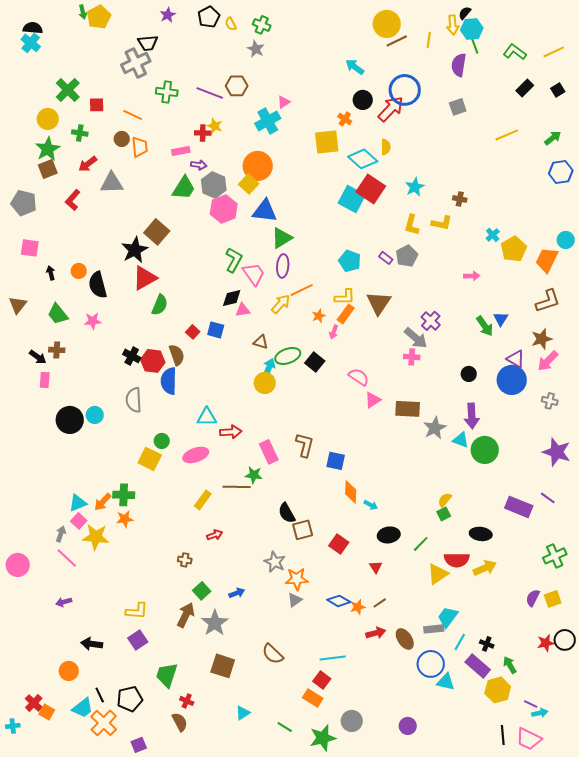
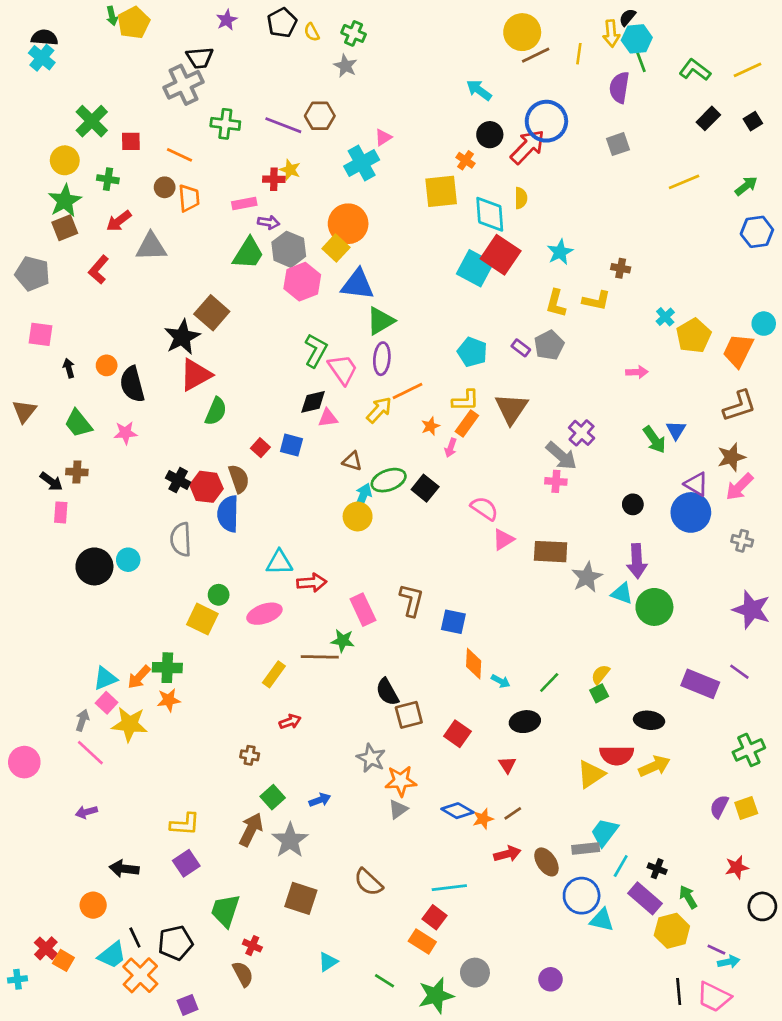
cyan diamond: (363, 159) -> (490, 214), turned 44
green line: (421, 544) -> (549, 682), moved
black circle: (565, 640) -> (762, 906), moved

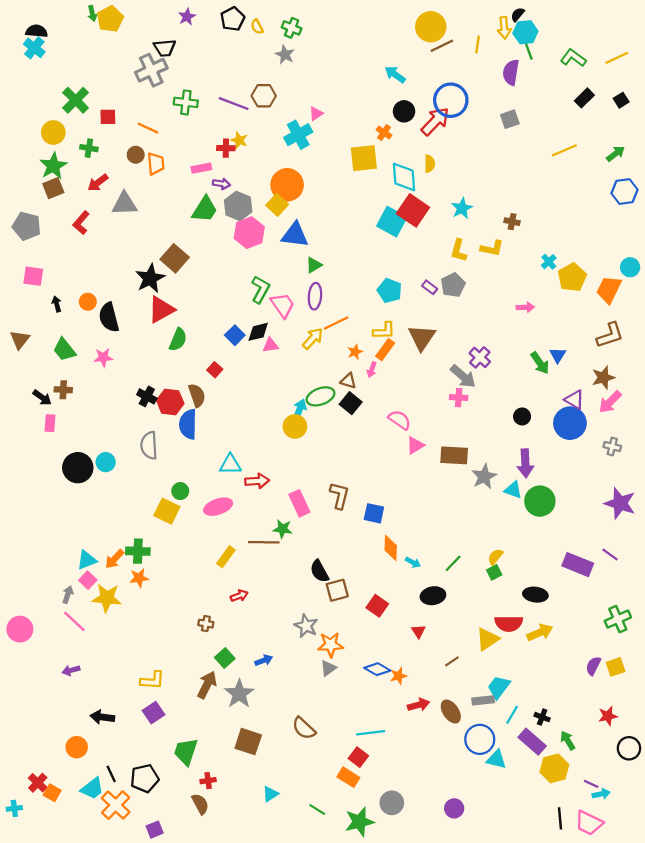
green triangle: (381, 321) -> (314, 265), size x0.7
blue square: (291, 445) -> (235, 335), moved, turned 30
brown triangle: (352, 461) -> (348, 381), moved
brown line: (513, 813) -> (452, 661), moved
red cross: (252, 946) -> (208, 781), turned -32

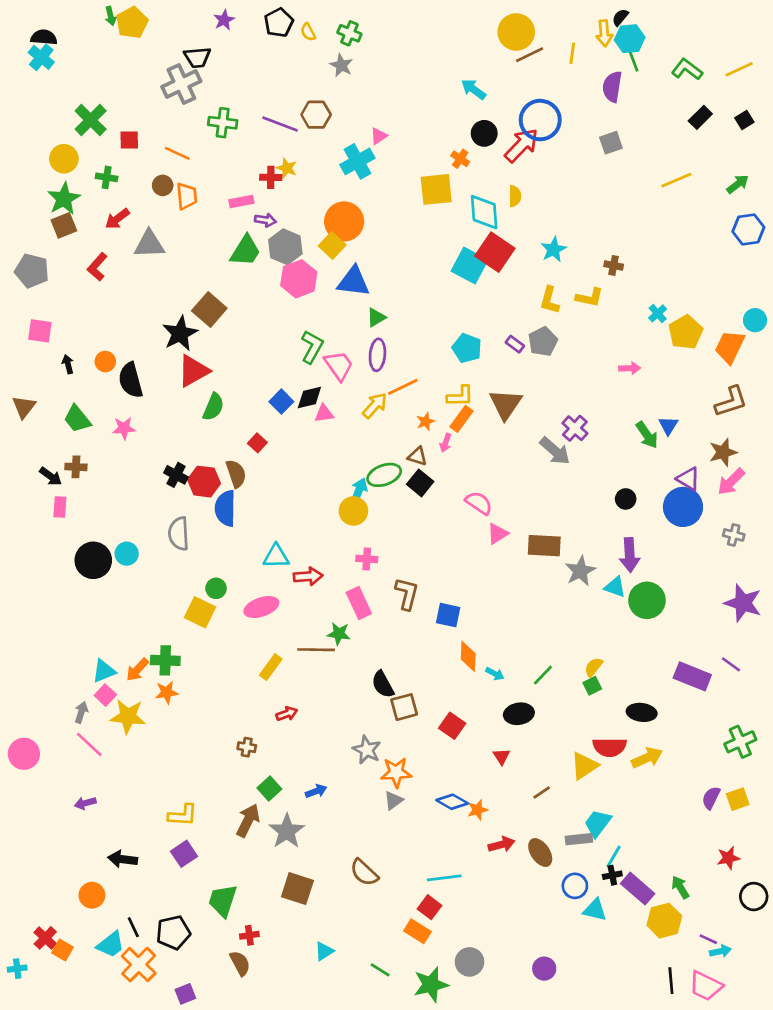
pink cross: (459, 398) -> (367, 559), moved
black cross: (542, 717) -> (612, 875), moved, turned -32
blue circle: (480, 739) -> (575, 886), size x0.7

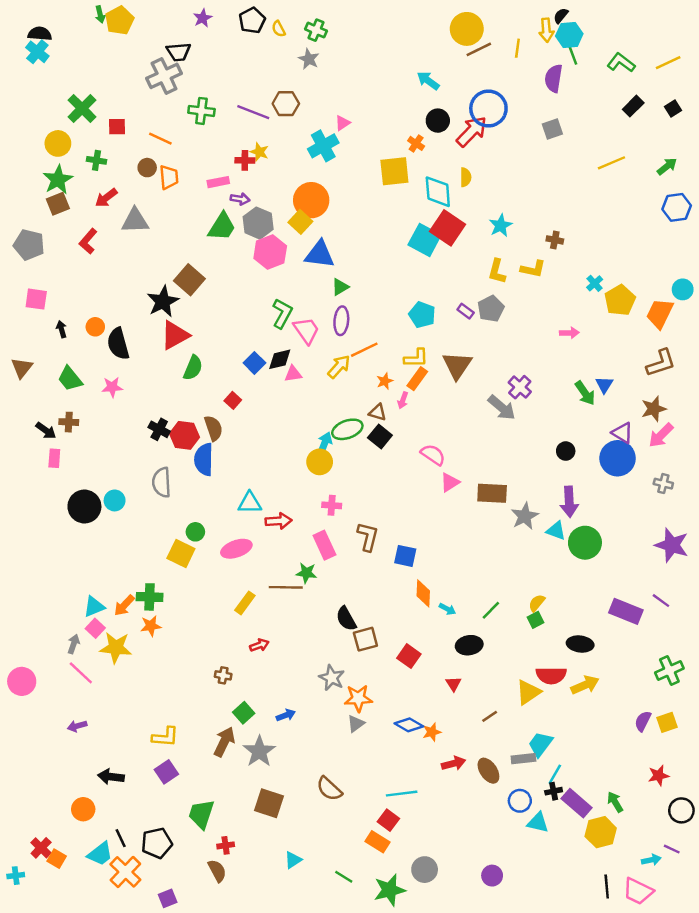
purple line: (708, 939) -> (672, 849), moved

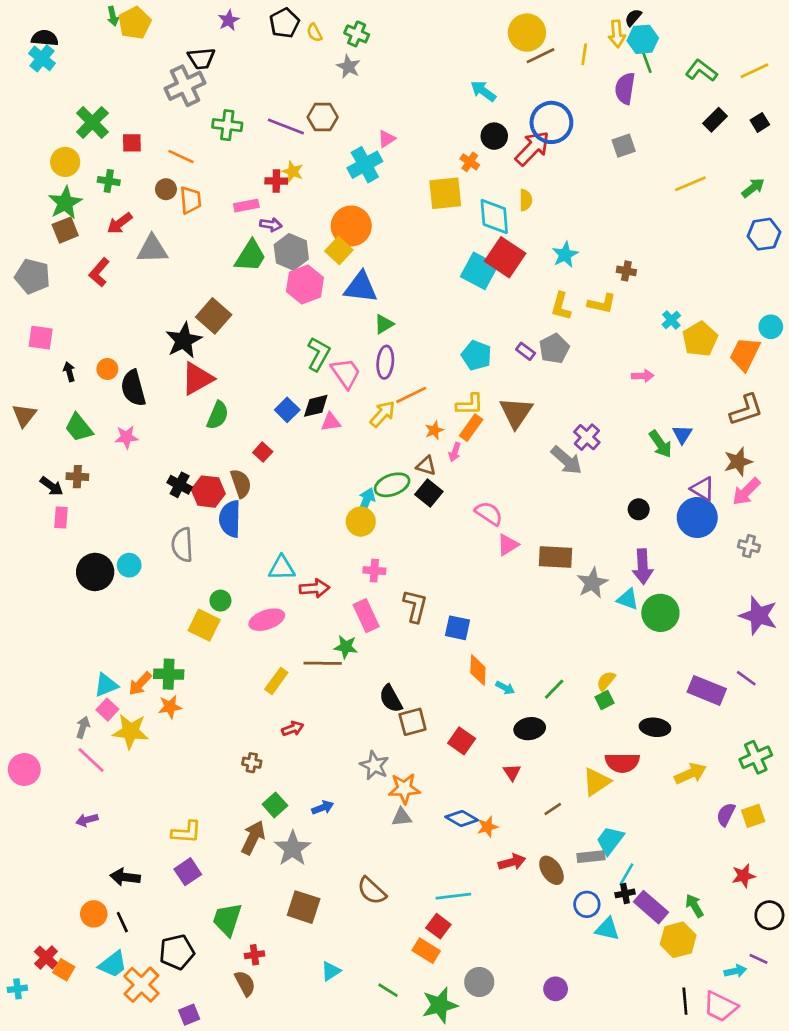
yellow arrow: (585, 685) -> (690, 774), moved
gray triangle: (356, 724) -> (402, 817), turned 30
black line: (121, 838) -> (122, 922), moved

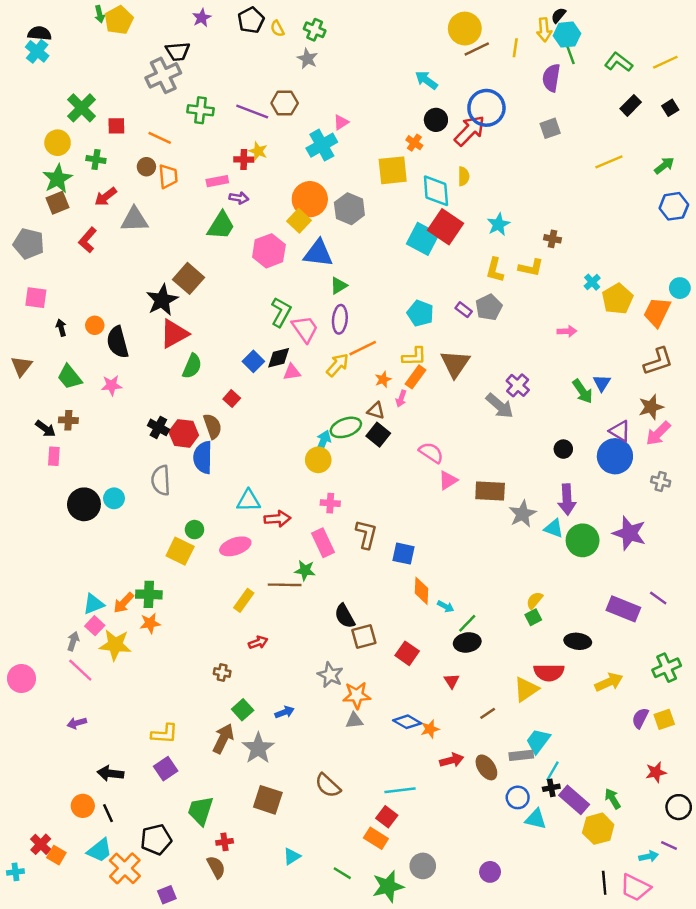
gray hexagon: (291, 252) -> (349, 209), moved
purple star: (759, 616) -> (629, 533), moved
green line: (554, 689) -> (467, 623), moved

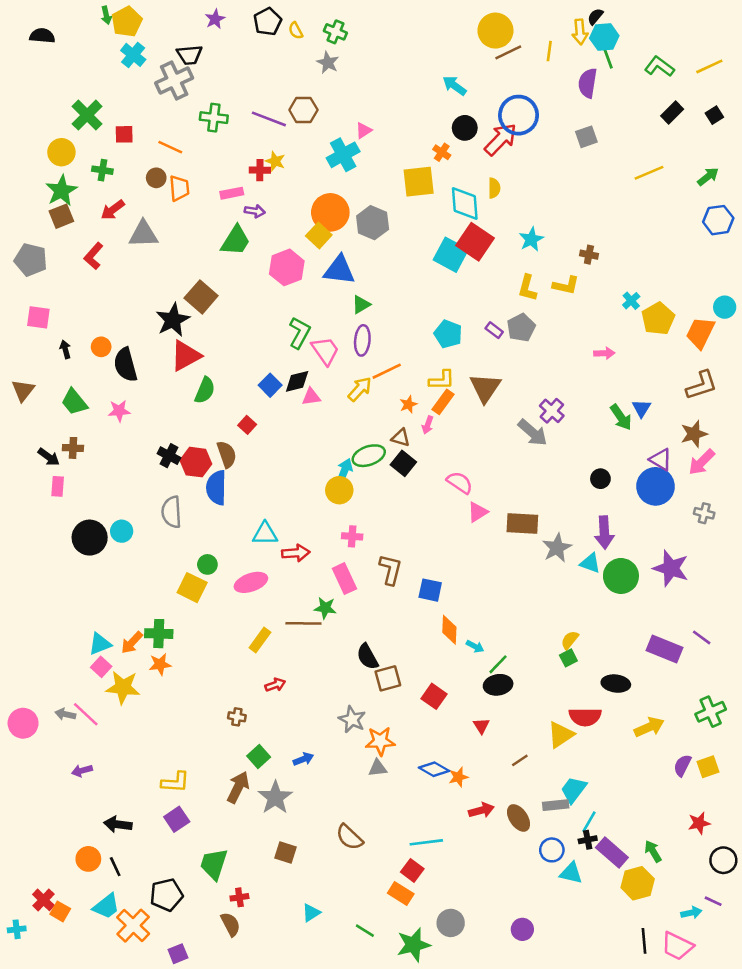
cyan cross: (37, 51) -> (133, 55), moved
gray arrow: (73, 641) -> (65, 714), moved, turned -96
brown square: (268, 800) -> (286, 853), size x0.7

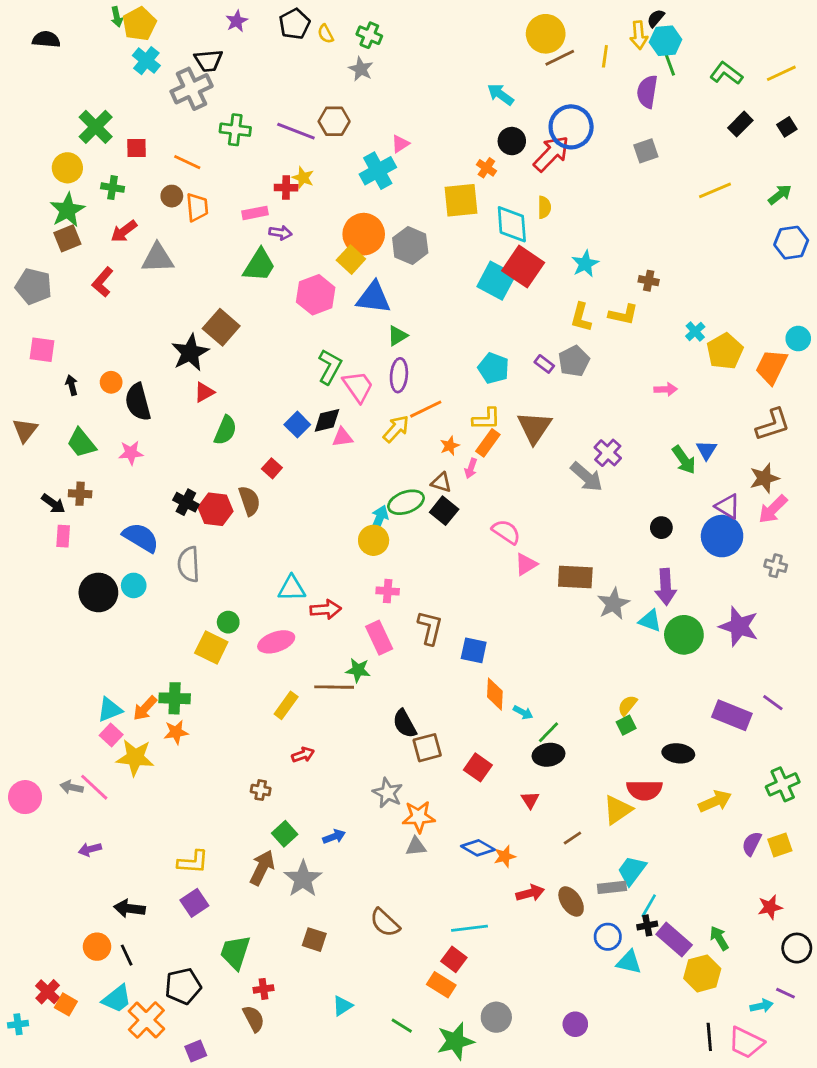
red triangle: (186, 356) -> (204, 392), size x0.6
blue semicircle: (216, 488) -> (141, 537), moved, turned 120

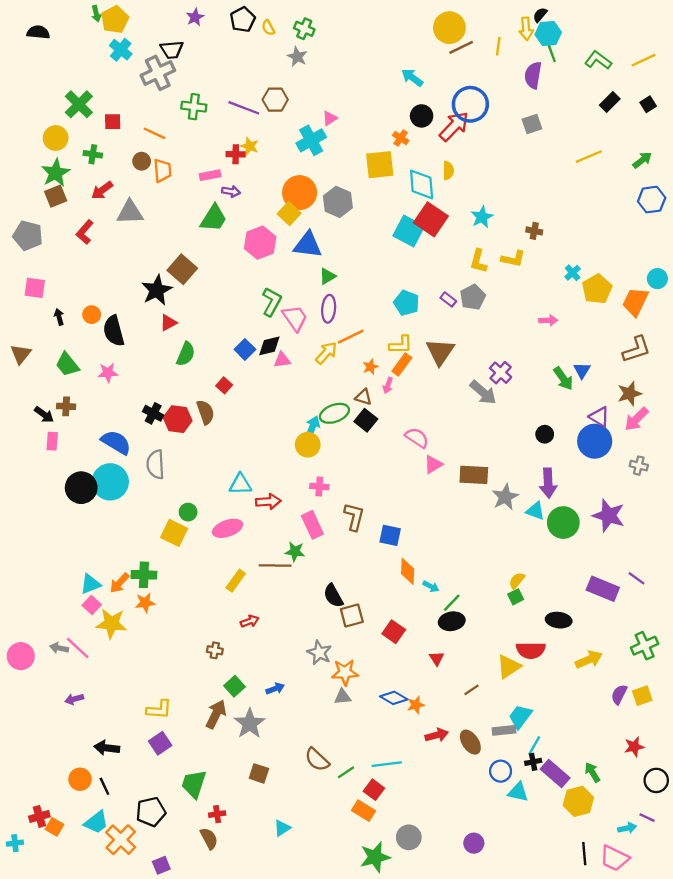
cyan circle: (134, 585) -> (110, 482), size x1.8
red cross: (48, 992) -> (39, 816), turned 30
green line: (402, 1026) -> (346, 772), moved, turned -66

